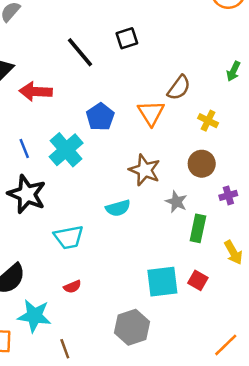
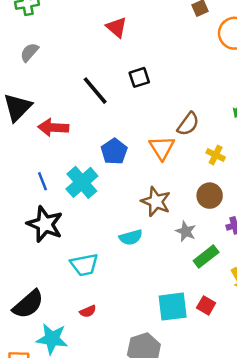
green rectangle: (198, 228) -> (206, 256), turned 40

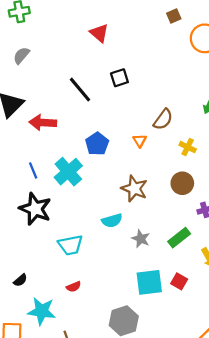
orange triangle: (162, 148) -> (140, 141), size x0.6
gray star: (186, 231) -> (141, 239), moved
black semicircle: (28, 304) -> (20, 280), size x0.5

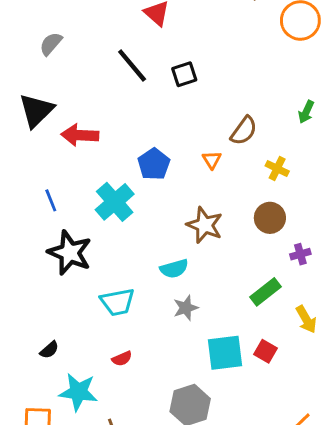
black line: (80, 90) -> (132, 65), moved
blue line: (33, 170) -> (51, 200), moved
gray star: (141, 239) -> (186, 308), moved, turned 30

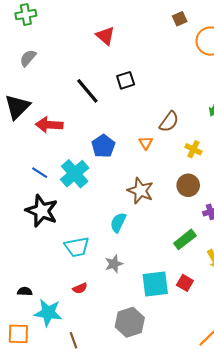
black line: (132, 65) -> (87, 91), moved
blue line: (51, 200) -> (40, 173), moved, turned -35
cyan semicircle: (174, 269) -> (118, 222), turned 132
gray star: (186, 308) -> (114, 264), moved
black semicircle: (49, 350) -> (25, 291), moved, turned -136

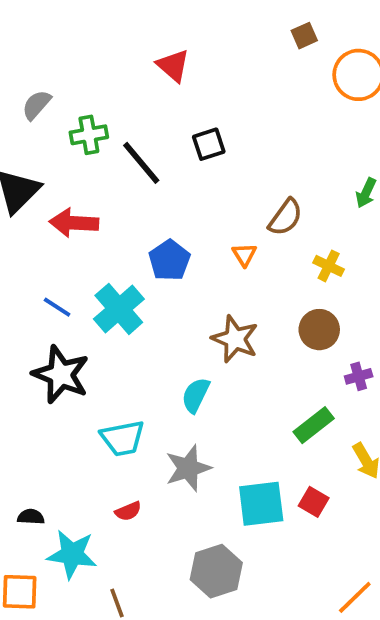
green cross: (26, 15) -> (89, 135), moved
gray star: (114, 264) -> (188, 468), size x1.4

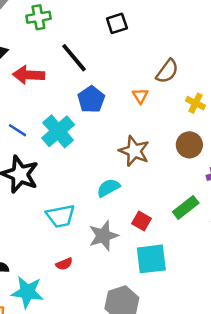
black line: (141, 163) -> (74, 58), moved
cyan semicircle: (196, 395) -> (108, 188), turned 35
red square: (314, 502) -> (141, 221), moved

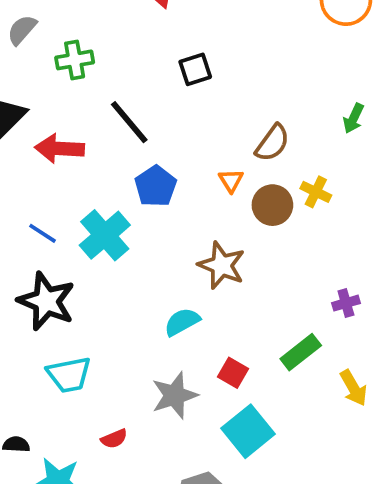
brown circle: (189, 145) -> (272, 205), moved
cyan trapezoid: (61, 216) -> (69, 375), moved
cyan square: (151, 259) -> (248, 431), turned -32

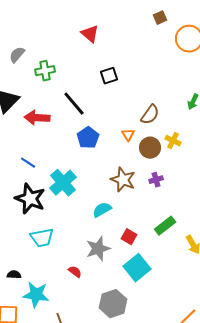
cyan cross: (105, 235) -> (63, 183), moved
purple cross: (346, 303) -> (156, 180), moved
red semicircle: (114, 439) -> (75, 272), moved, turned -120

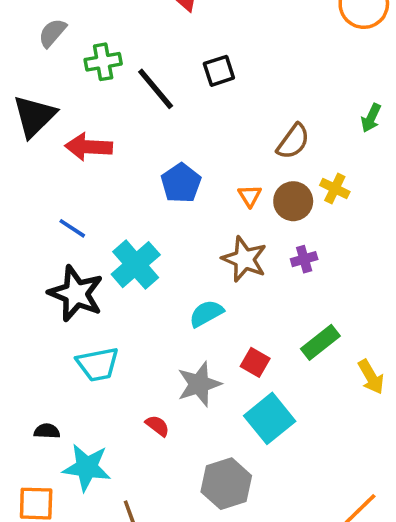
black line: (74, 104) -> (156, 89), moved
orange triangle: (128, 135) -> (250, 196), moved

